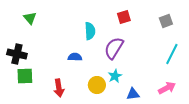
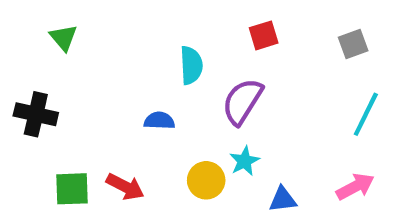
green square: (25, 76) -> (72, 189), moved
red arrow: (59, 88) -> (125, 187), turned -54

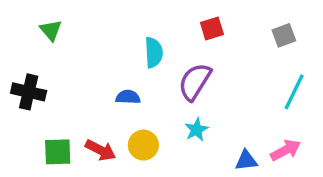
yellow circle: (206, 180) -> (143, 145), moved
blue triangle: (283, 199) -> (246, 160), moved

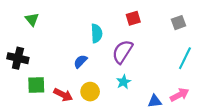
blue semicircle: (128, 97) -> (80, 61), turned -48
green square: (58, 152) -> (36, 85), moved

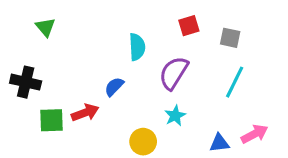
gray square: (178, 23) -> (230, 38), moved, turned 32
cyan line: (185, 58) -> (235, 82), moved
yellow circle: (90, 92) -> (143, 142), moved
red arrow: (63, 95) -> (85, 113), moved, turned -48

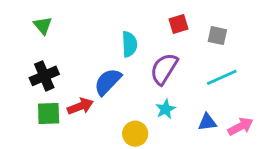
black cross: (26, 82) -> (44, 76), moved, turned -36
cyan line: (235, 82) -> (222, 77), turned 40
blue semicircle: (114, 87) -> (108, 82), size x1.5
blue triangle: (219, 143) -> (207, 122), moved

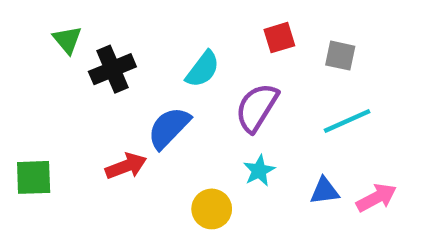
cyan semicircle: (129, 44) -> (203, 69), turned 40
black cross: (44, 76) -> (112, 69), moved
green square: (49, 113) -> (34, 177), moved

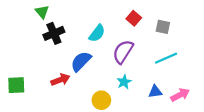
red square: (279, 38) -> (134, 18), turned -32
green triangle: (67, 40) -> (42, 12), moved

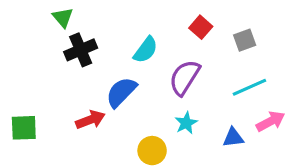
gray square: (163, 27) -> (245, 40), turned -32
pink arrow: (180, 95) -> (271, 121), moved

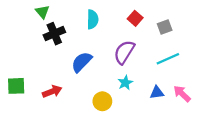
cyan semicircle: (146, 50) -> (93, 19), moved, turned -36
red arrow: (90, 120) -> (52, 91), moved
pink arrow: (271, 121) -> (182, 94), moved, turned -108

